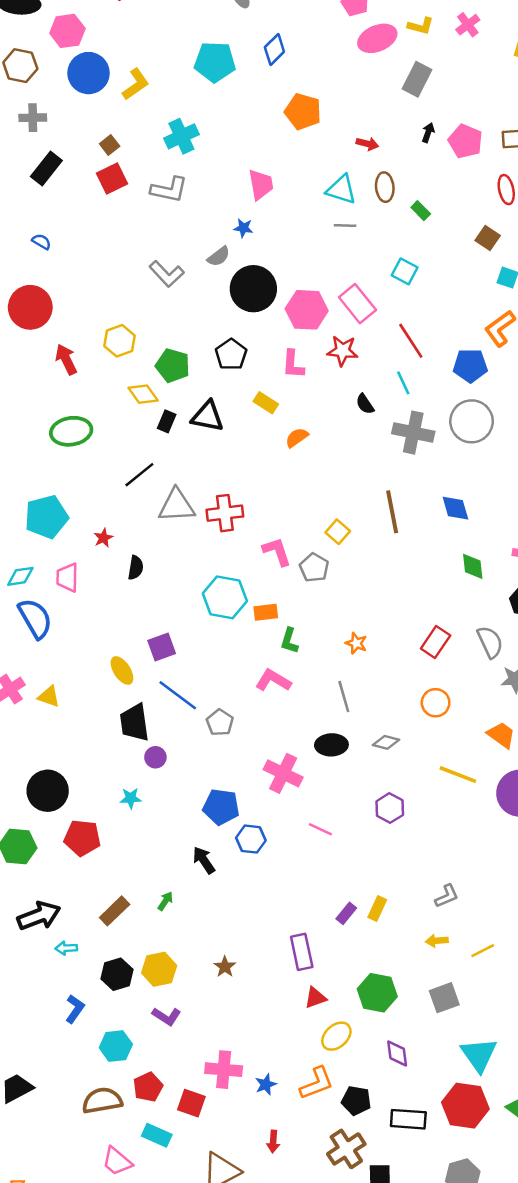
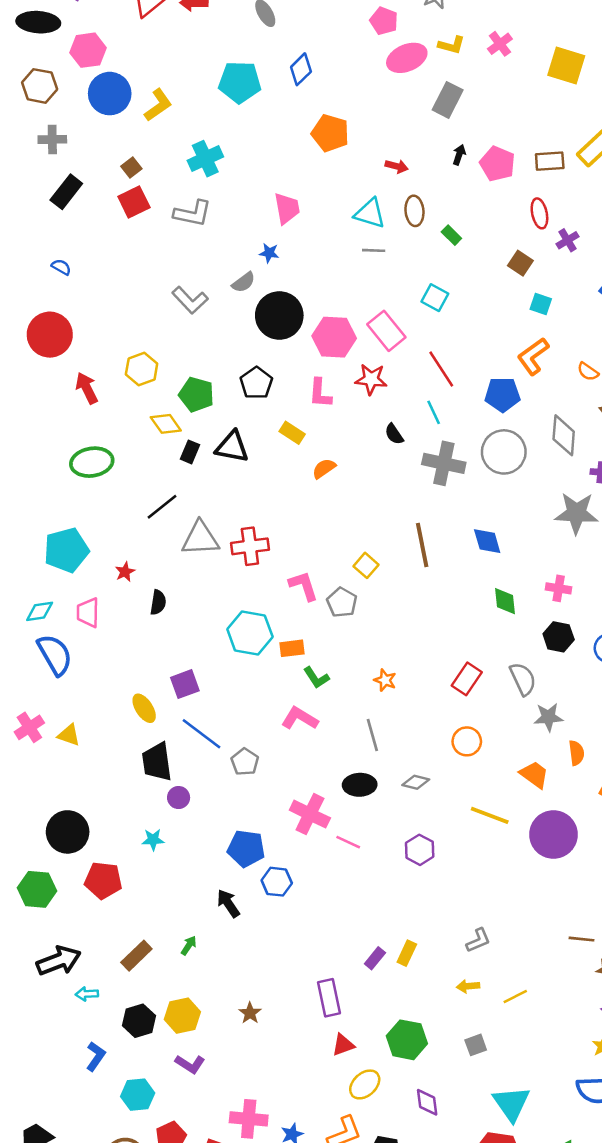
green L-shape: (289, 641) -> (316, 678), turned -50
pink line: (320, 829) -> (348, 842), moved
gray square: (444, 998) -> (476, 1045), size x0.7

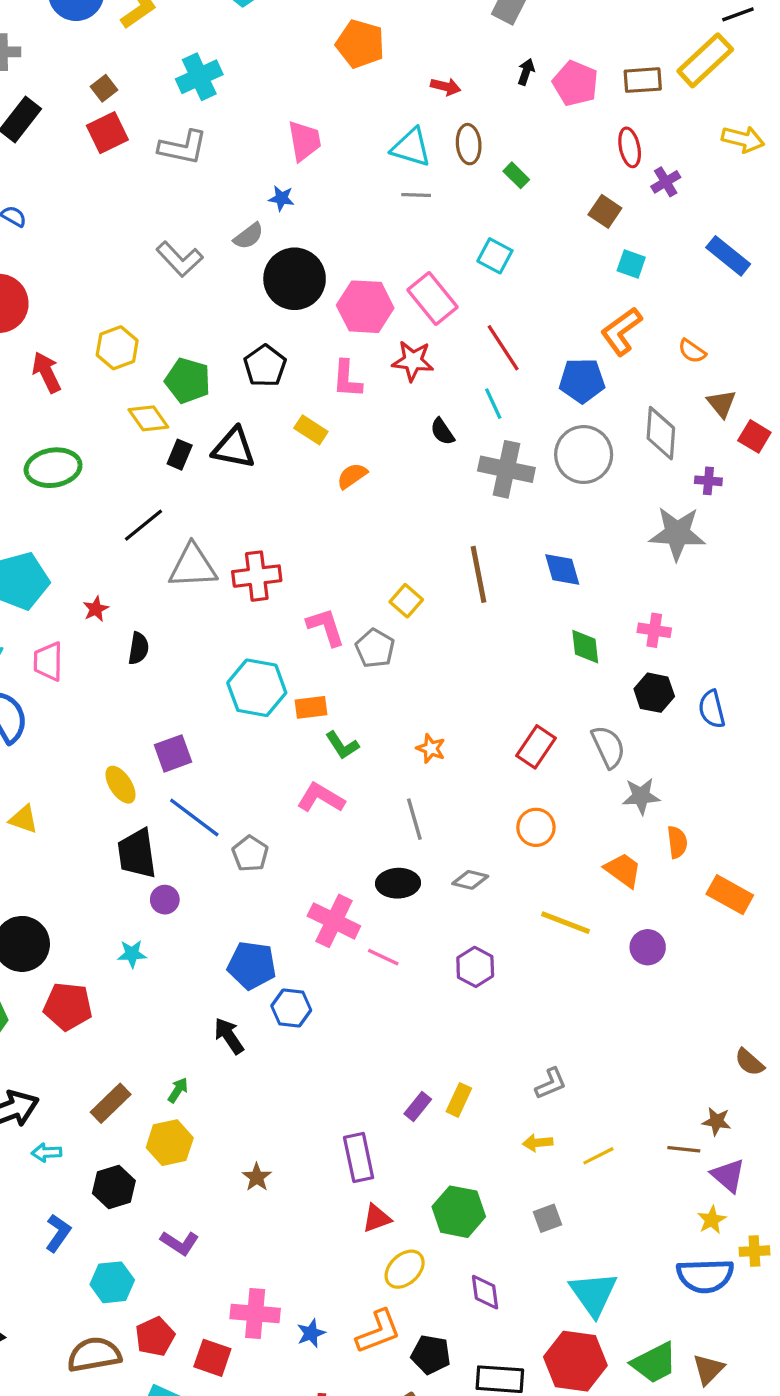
purple circle: (553, 835) -> (648, 947), size x0.6
brown line: (582, 939) -> (684, 1149), moved
yellow hexagon: (182, 1016) -> (170, 1143), moved

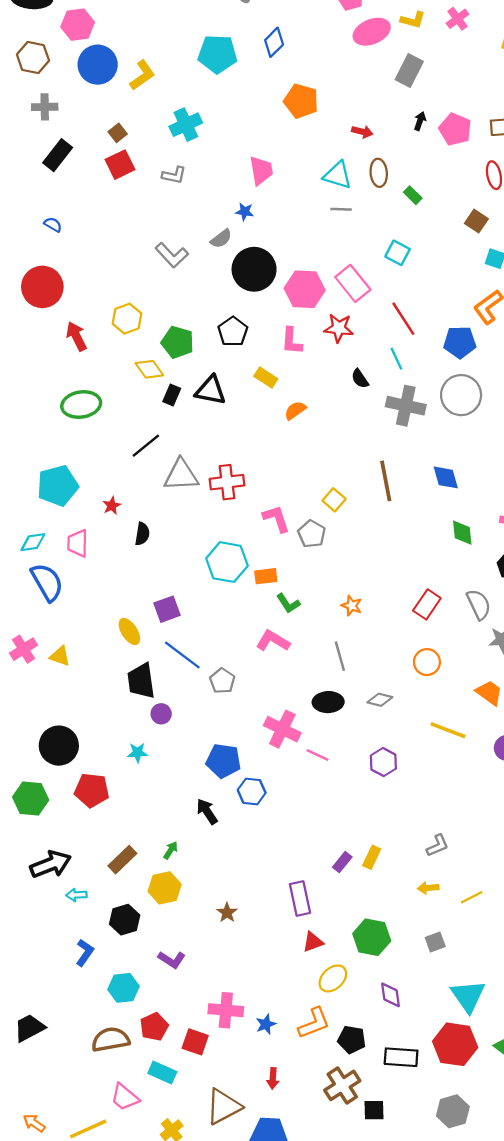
gray L-shape: (183, 147) -> (174, 175), size x0.7

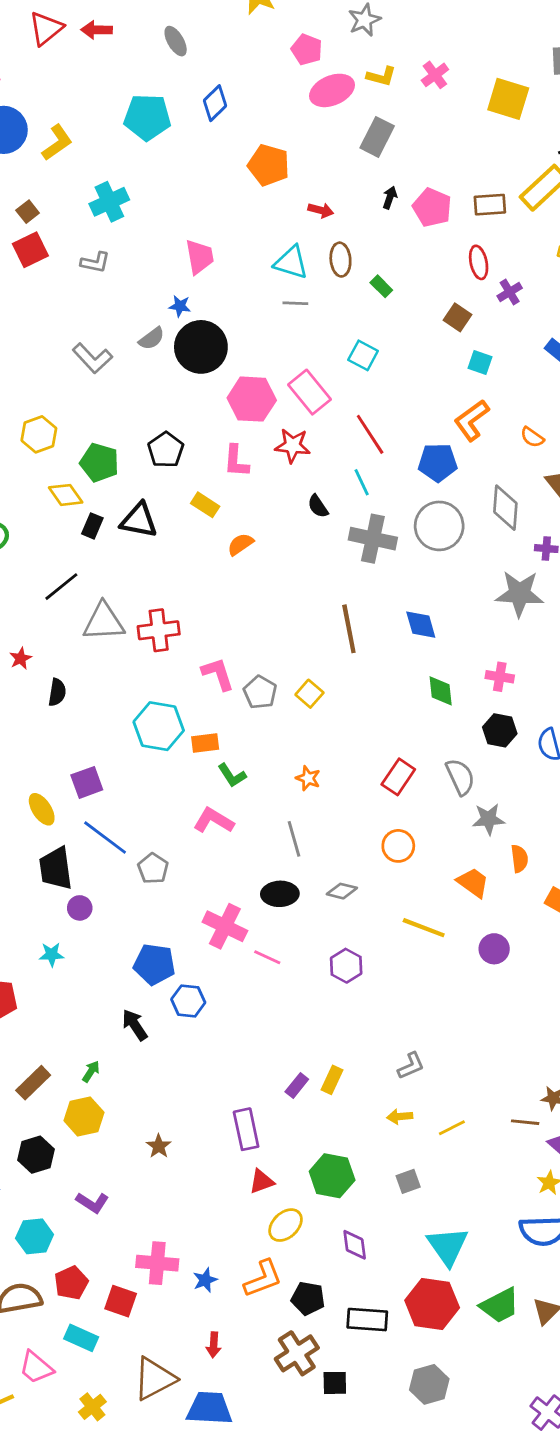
orange pentagon: (301, 101) -> (269, 165), moved
black circle: (254, 269) -> (201, 347), moved
yellow square: (334, 500) -> (309, 694), moved

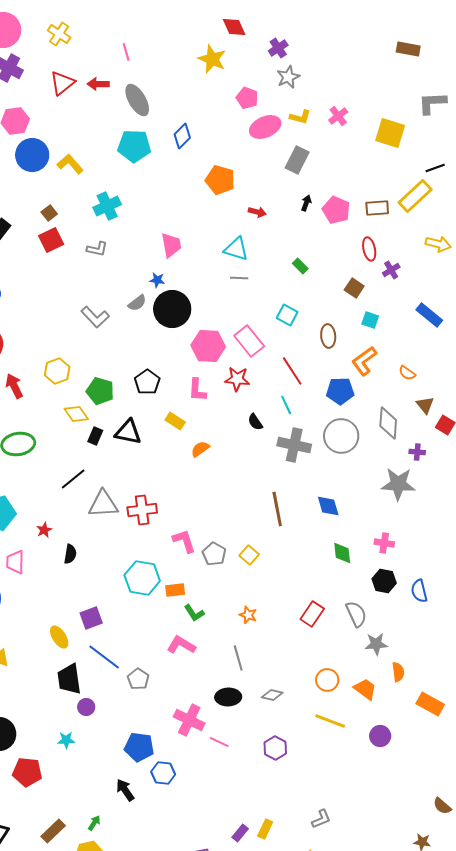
gray ellipse: (176, 41) -> (137, 100), moved, size x1.5
yellow L-shape: (57, 143) -> (70, 164), turned -96
brown ellipse: (340, 260) -> (328, 336), moved
orange circle: (398, 846) -> (327, 680), moved

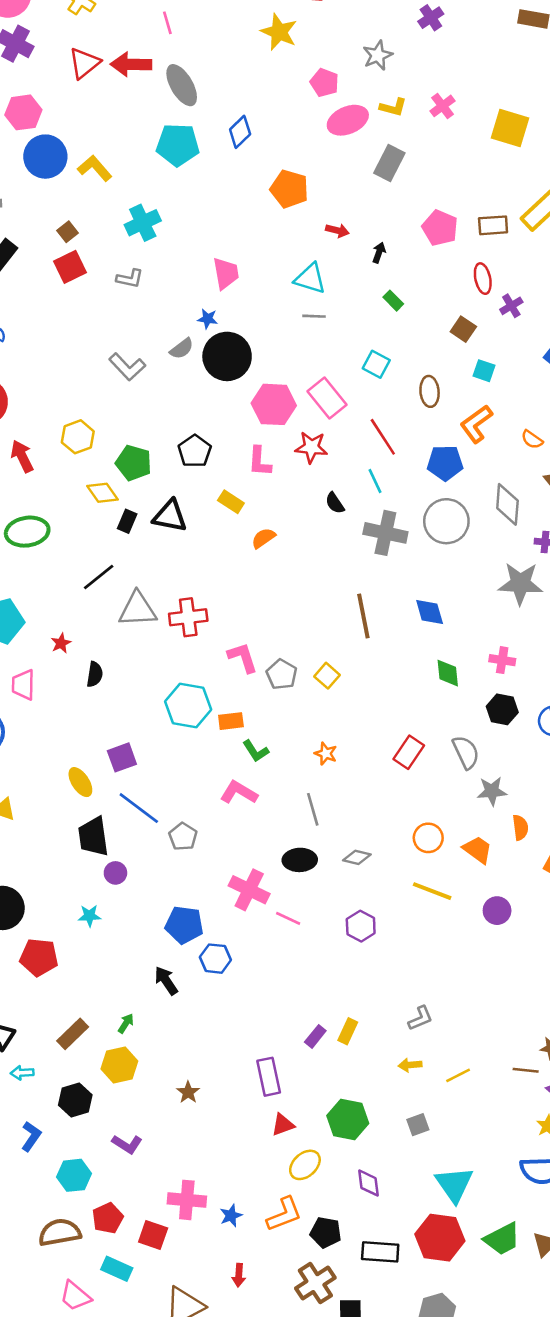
purple cross: (278, 48) -> (431, 18), moved
red arrow: (98, 84) -> (131, 64), size x1.4
black arrow: (306, 203) -> (379, 253), moved

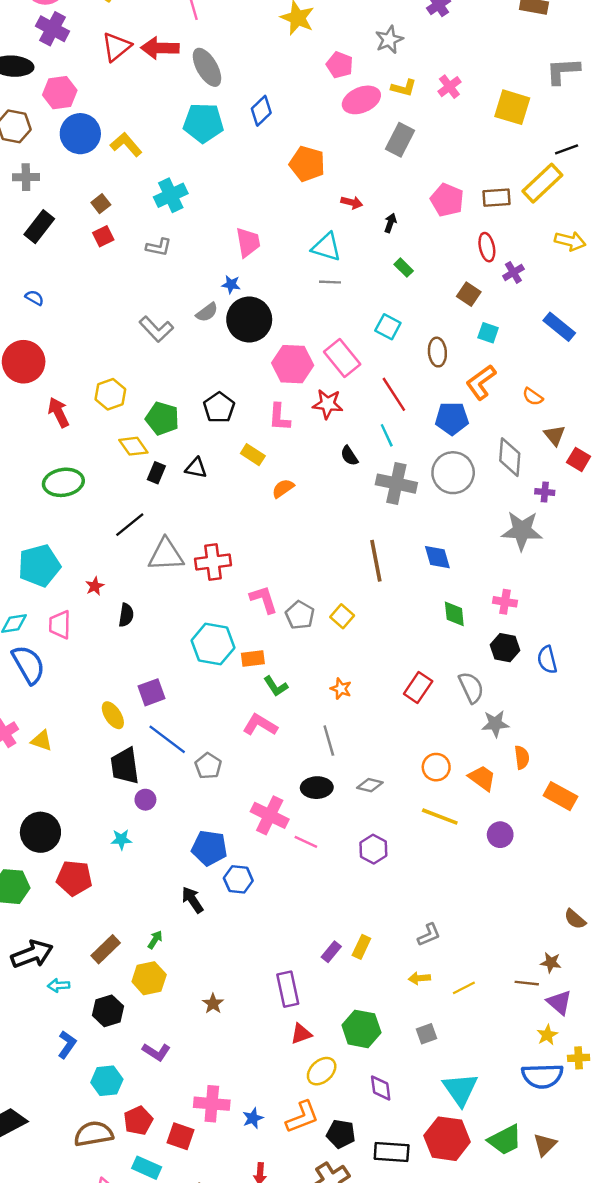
red square: (70, 267) -> (103, 236), size x0.7
black triangle: (170, 516) -> (196, 468), size x0.7

